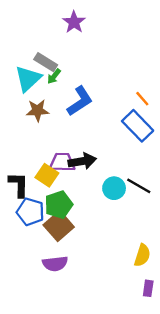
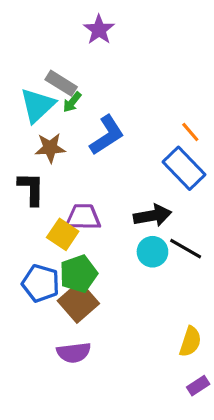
black arrow: (82, 161) -> (152, 216), moved
black L-shape: (19, 185) -> (31, 189), moved
purple rectangle: (148, 288) -> (198, 386), turned 49

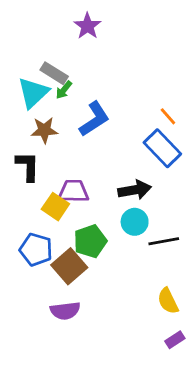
black line: (186, 249) -> (164, 241), moved, turned -40
green pentagon: (78, 274) -> (90, 241), moved
yellow semicircle: (190, 342) -> (168, 301), turned 136

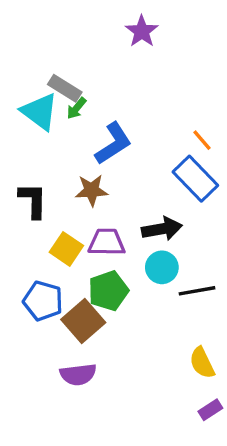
purple star: (87, 26) -> (142, 31), moved
cyan triangle: (33, 93) -> (40, 112), turned -40
brown star: (44, 130) -> (92, 190), moved
purple trapezoid: (74, 191) -> (107, 242), moved

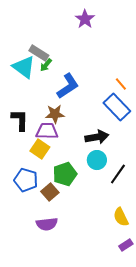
purple trapezoid: (107, 242) -> (47, 131), moved
black line: (197, 291) -> (118, 174), turned -45
brown square: (83, 321) -> (50, 192), size x0.7

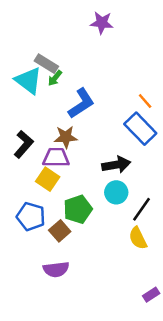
purple star: (85, 19) -> (102, 23), turned -30
black L-shape: (20, 120) -> (24, 144), turned 40
yellow semicircle: (121, 217) -> (138, 238), moved

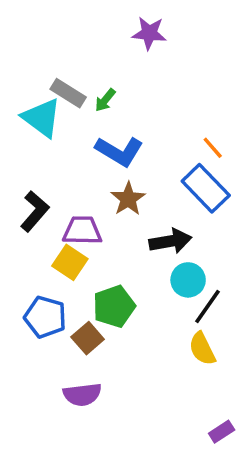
green arrow: (55, 78) -> (105, 100), moved
blue L-shape: (81, 103) -> (119, 151), turned 64
brown star: (66, 137) -> (128, 199), moved, turned -30
cyan circle: (116, 192) -> (188, 280), moved

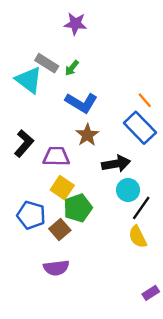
purple star: (149, 33) -> (75, 24), moved
yellow square: (70, 262) -> (62, 188), moved

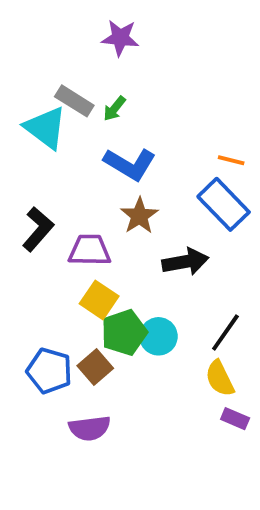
orange line: (145, 100) -> (231, 160), turned -35
cyan circle: (128, 190) -> (158, 336), moved
blue pentagon: (31, 215) -> (49, 371), moved
purple rectangle: (151, 293) -> (235, 419), moved, turned 56

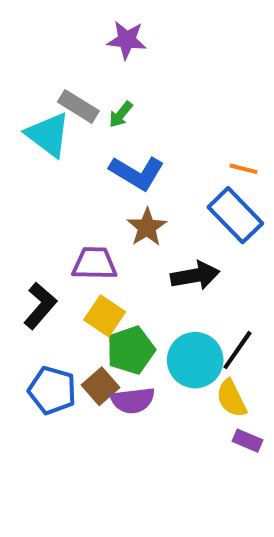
black L-shape: (38, 229) -> (40, 306), moved
cyan circle: (158, 336) -> (195, 360), moved, size x1.4
purple semicircle: (90, 428) -> (133, 400), moved

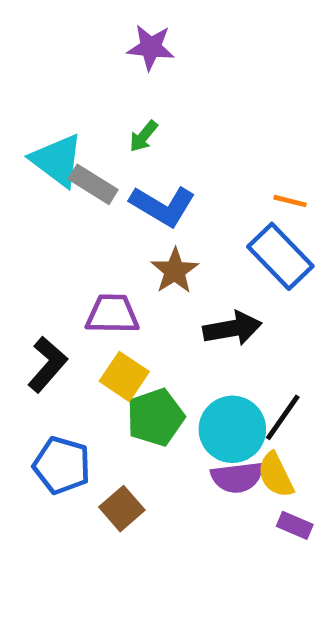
gray rectangle: (78, 106) -> (93, 184), moved
brown square: (101, 386) -> (122, 509), moved
purple semicircle: (133, 400) -> (237, 477), moved

